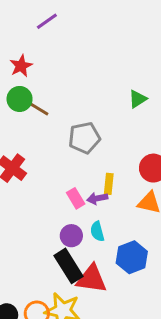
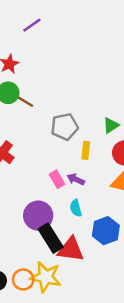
green triangle: (138, 99) -> (111, 125), moved
yellow rectangle: (109, 184) -> (86, 150), moved
purple arrow: (97, 198) -> (76, 179), turned 36
purple circle: (71, 236) -> (38, 216), moved, size x1.5

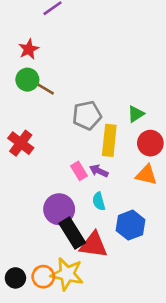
yellow rectangle: (86, 150) -> (109, 140), size x1.6

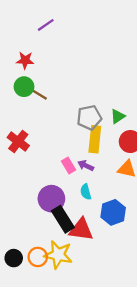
red star: (29, 49) -> (25, 60), turned 30
gray pentagon: (87, 115) -> (89, 118), moved

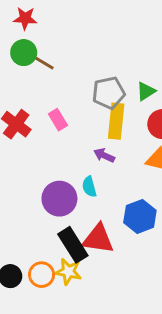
pink rectangle: (69, 166) -> (58, 120), moved
cyan semicircle: (86, 192) -> (89, 187), moved
black rectangle: (63, 219) -> (73, 245), moved
yellow star: (58, 255) -> (68, 272), size x0.7

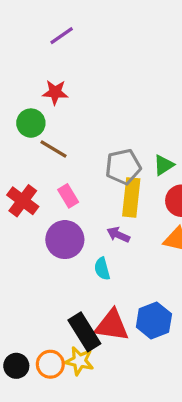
red star: (25, 18) -> (55, 92), moved
brown line: (42, 62) -> (54, 149), moved
purple circle: (59, 199) -> (65, 240), moved
blue hexagon: (140, 216) -> (154, 320), moved

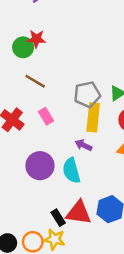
green circle: (31, 123) -> (23, 47), moved
purple circle: (65, 240) -> (40, 166), moved
cyan semicircle: (102, 269) -> (71, 171), size x1.5
black rectangle: (84, 332) -> (58, 218), size x0.6

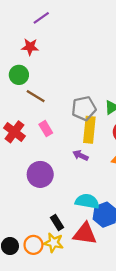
red star: (36, 39) -> (30, 47), moved
green circle: (23, 47) -> (19, 75), moved
cyan semicircle: (71, 171) -> (87, 201), moved, turned 115
red triangle: (79, 213) -> (85, 234), moved

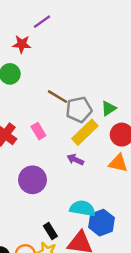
purple line: (41, 18) -> (42, 22), moved
brown line: (36, 96) -> (57, 97), moved
yellow rectangle: (89, 130) -> (85, 132), turned 40

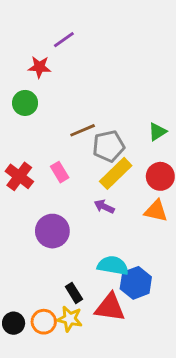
brown line: (57, 97) -> (83, 130), turned -54
green triangle: (109, 108) -> (157, 132), moved

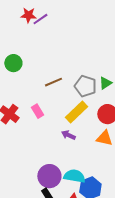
red star: (39, 67) -> (28, 15), moved
gray pentagon: (109, 146) -> (85, 86), moved, turned 30
purple circle: (52, 231) -> (49, 176), moved

